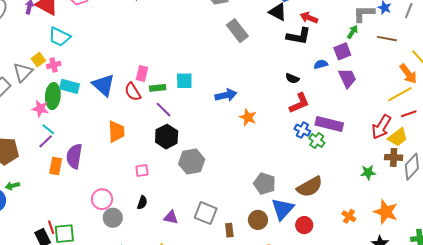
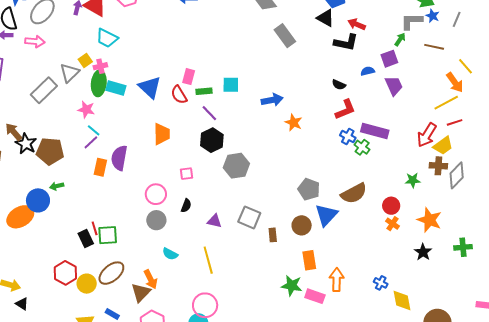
green ellipse: (53, 96) -> (99, 83), moved
pink circle: (102, 199) -> (156, 194), moved
red circle: (304, 225) -> (391, 206), moved

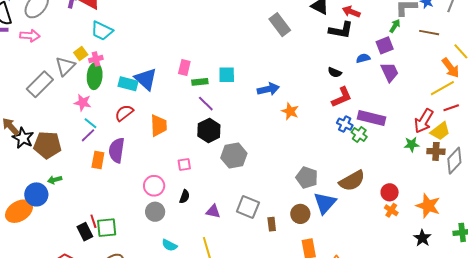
cyan rectangle: (116, 88) -> (128, 84), moved
red semicircle: (179, 95) -> (124, 113), moved, turned 84
green star: (413, 180) -> (412, 144), moved

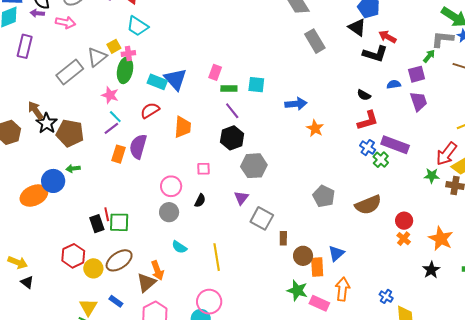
blue triangle: (325, 203) -> (336, 253), moved, size x0.7
purple triangle: (213, 211) -> (241, 198), moved, turned 49
brown circle: (300, 214) -> (303, 256), moved

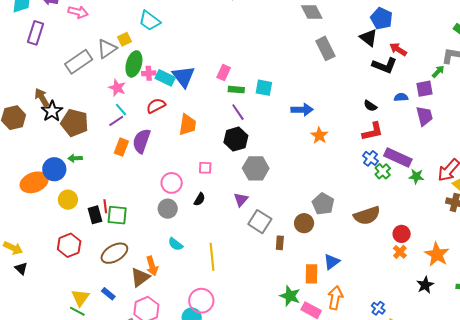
pink cross: (128, 53) -> (149, 73), moved
green star: (432, 176) -> (416, 176), moved
brown circle: (303, 256) -> (304, 223), moved
yellow circle: (93, 268) -> (68, 200), moved

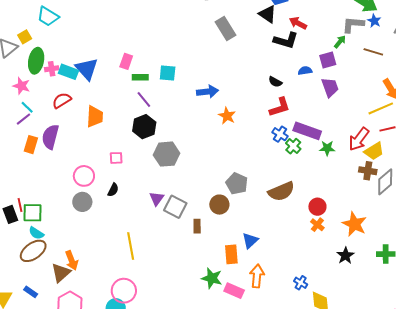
purple triangle: (241, 199) -> (157, 199), moved
cyan semicircle: (175, 244) -> (36, 233), moved

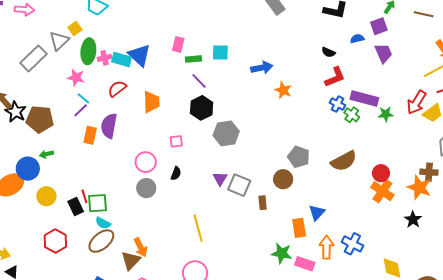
brown cross: (368, 171) -> (429, 172), moved
orange cross: (317, 225) -> (382, 191), size x1.6
blue cross: (301, 283) -> (352, 244), moved, size x1.5

